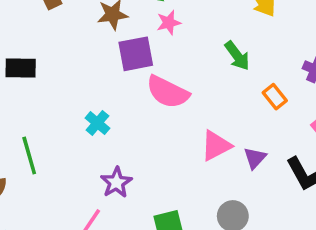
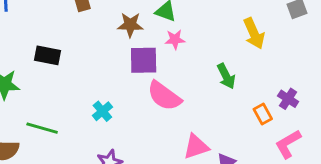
orange rectangle: (275, 97) -> (263, 114), moved
green line: (29, 156) -> (42, 128), turned -68

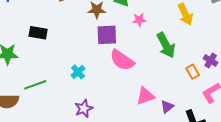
pink star: (175, 39) -> (139, 20), moved
green arrow: (226, 76) -> (166, 45), size x1.4
green line: (42, 128) -> (35, 85), turned -35

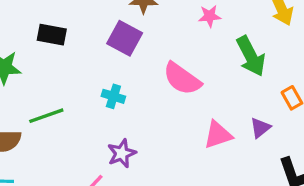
purple square: (107, 35) -> (125, 38), moved, turned 30
cyan cross: (78, 72) -> (113, 96), turned -32
purple triangle: (167, 107) -> (260, 128), moved

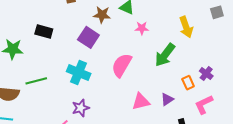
green arrow: (251, 56) -> (165, 55), turned 60
pink semicircle: (182, 79) -> (122, 65), turned 80
cyan cross: (113, 96) -> (79, 72), size x1.6

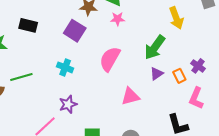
pink star: (142, 28) -> (118, 19), moved
cyan cross: (79, 72) -> (65, 67), size x0.7
purple triangle: (167, 99) -> (157, 74), moved
pink L-shape: (204, 104) -> (196, 98), turned -40

